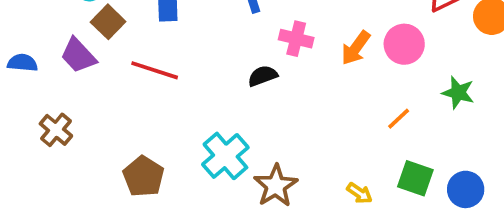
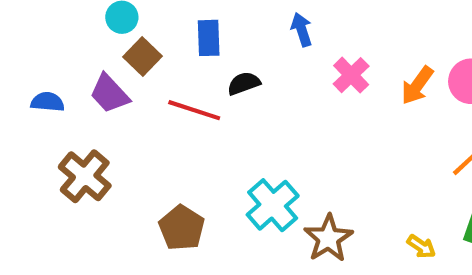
pink cross: (296, 39) -> (351, 75), turned 32
black semicircle: (263, 76) -> (244, 83), moved
brown cross: (56, 130) -> (85, 176), size x1.4

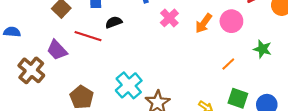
purple trapezoid: (109, 94) -> (57, 50), moved

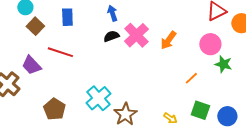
pink cross: (169, 18) -> (136, 35), size x1.4
pink circle: (231, 21) -> (210, 44), moved
black semicircle: (114, 22) -> (111, 36), moved

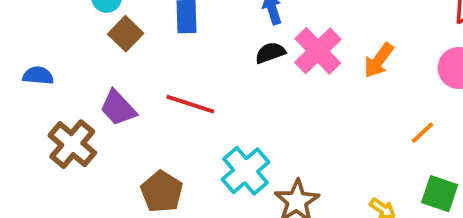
red line: (60, 52) -> (190, 104), moved

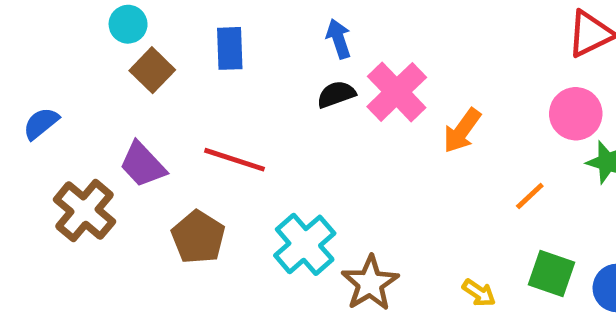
orange arrow: (379, 60) -> (462, 131), moved
blue semicircle: (38, 76) -> (41, 123), turned -44
brown pentagon: (162, 192) -> (198, 237), moved

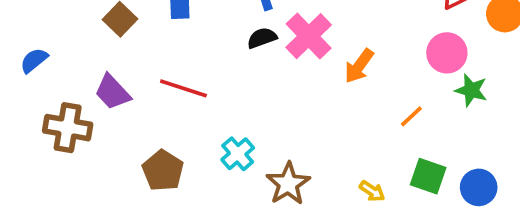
brown cross: (84, 211) -> (68, 128), turned -30
brown pentagon: (198, 237) -> (163, 171), moved
cyan cross: (305, 244) -> (238, 154), size x0.7

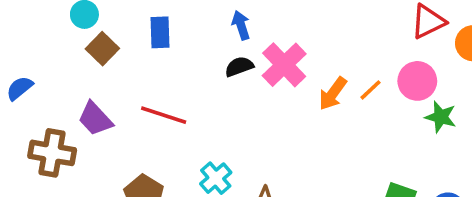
orange line: (411, 116) -> (370, 90), moved

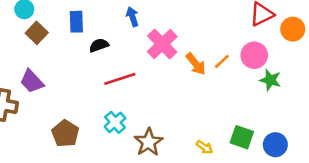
black semicircle: (239, 67) -> (99, 45), moved
orange arrow: (333, 94) -> (196, 64), turned -75
red line: (164, 115) -> (120, 79), moved, turned -36

